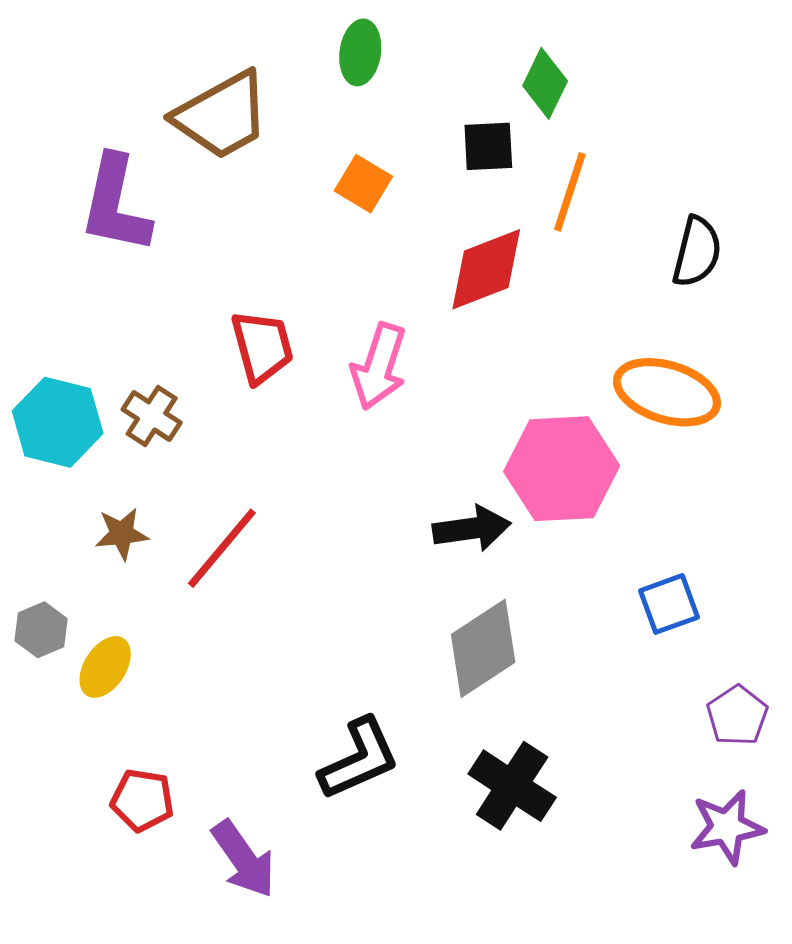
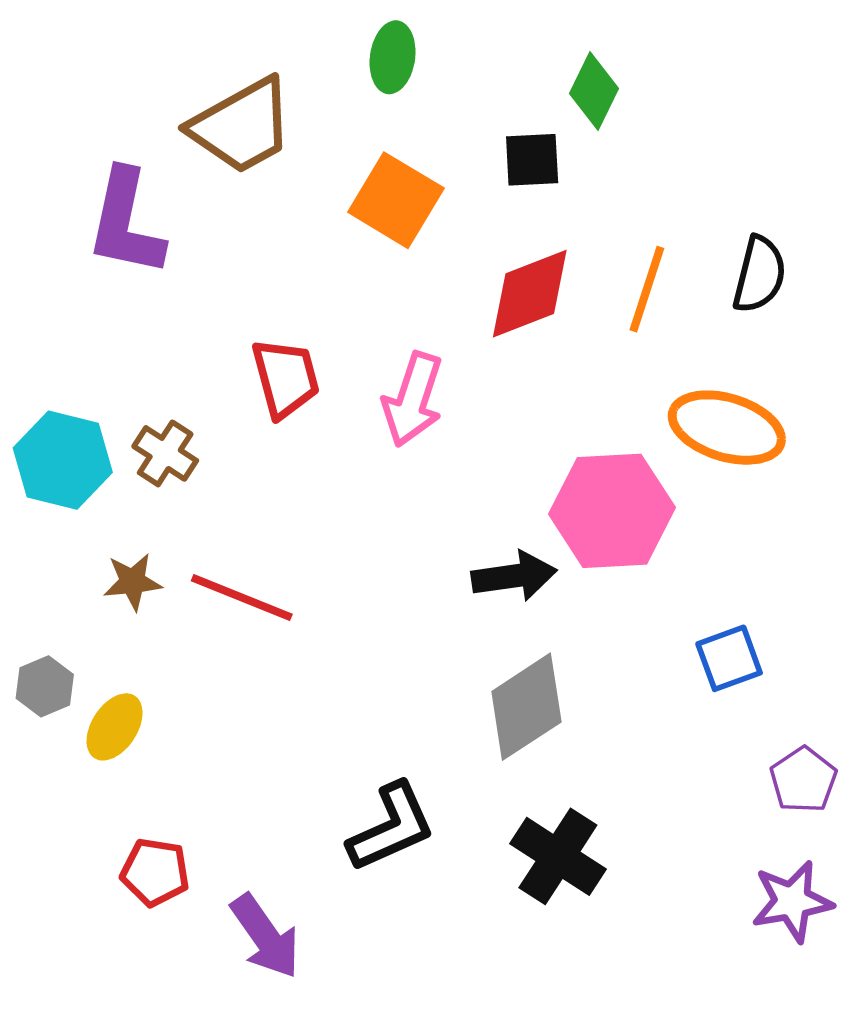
orange square: (363, 184) -> (396, 200), size x1.5
orange line: (570, 192) -> (647, 289), moved
red line: (222, 548) -> (242, 598), turned 72

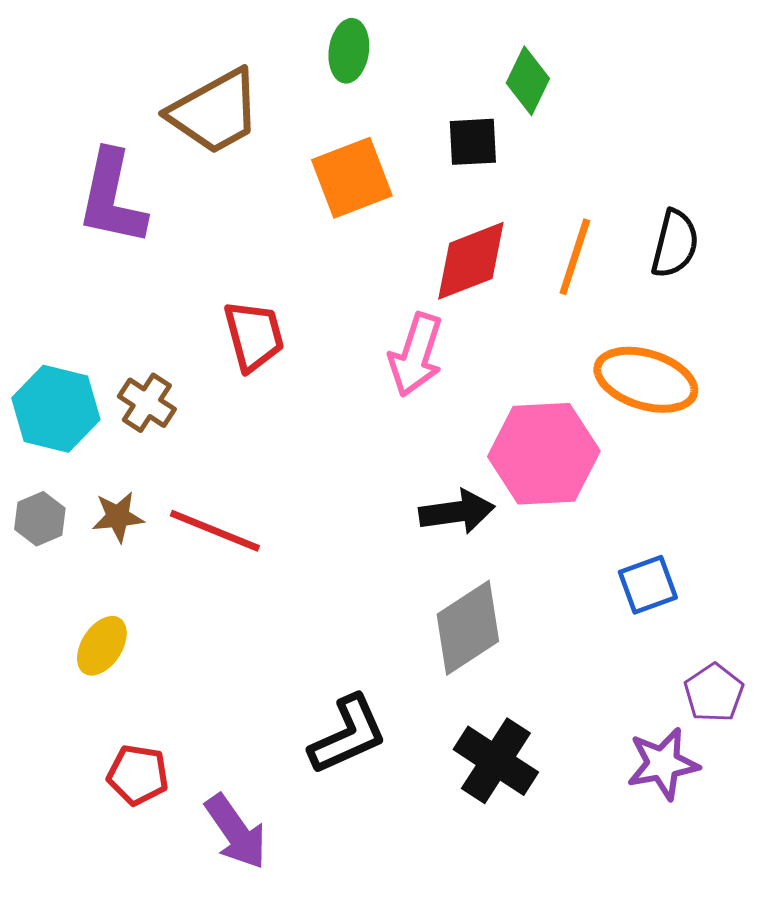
orange square: (396, 200) -> (352, 178), turned 38
pink arrow: (413, 399) -> (416, 355), moved
gray hexagon: (45, 686) -> (40, 519), moved
purple star: (792, 901) -> (663, 764), moved

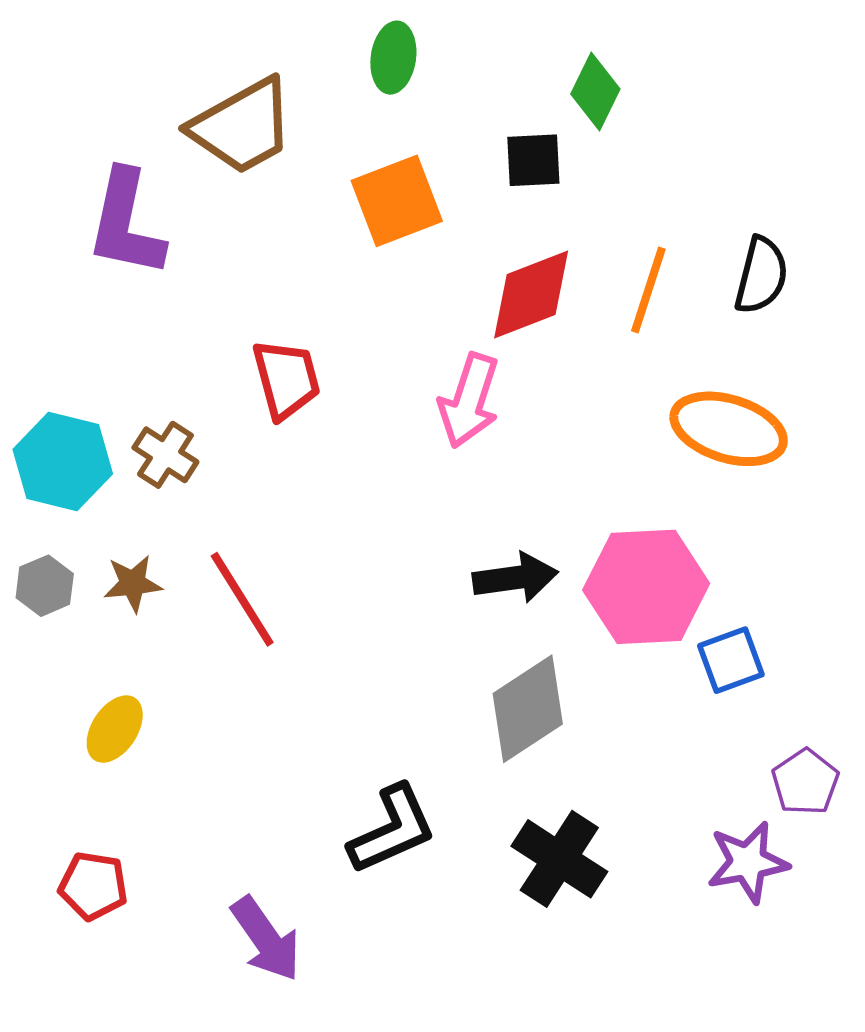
pink hexagon: (544, 454) -> (646, 587), moved
red line: (215, 531) -> (242, 599), turned 36
red pentagon: (138, 775) -> (93, 886), moved

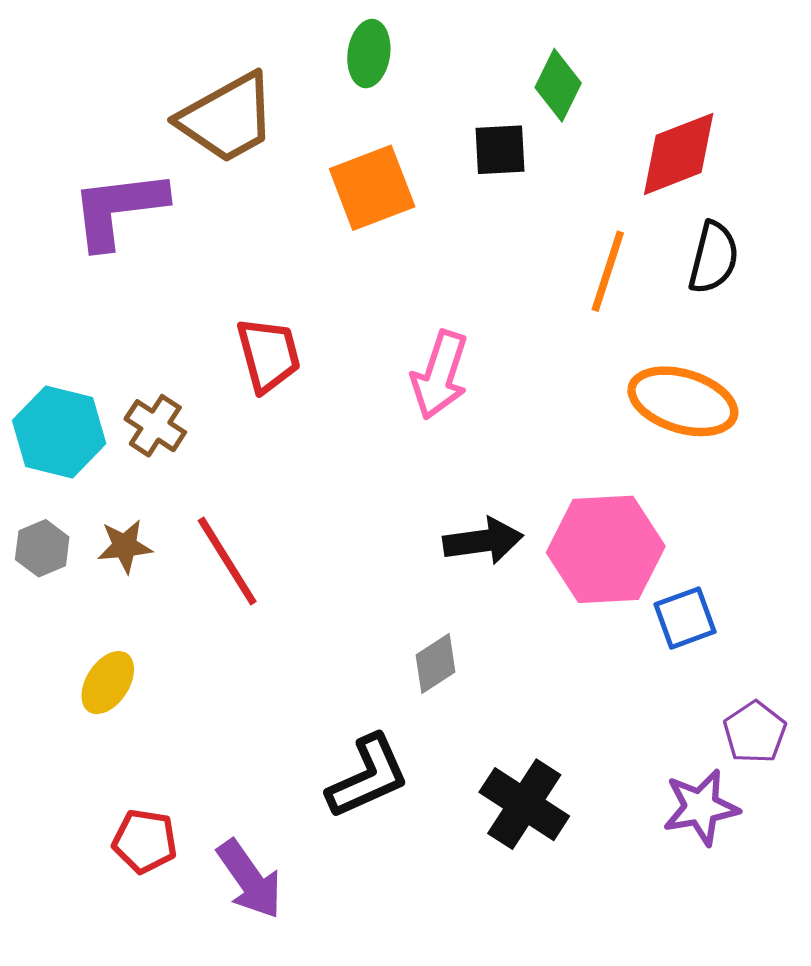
purple L-shape: (126, 223) -> (118, 209), turned 71
red diamond: (531, 295) -> (679, 154), moved
gray diamond: (528, 709) -> (435, 664), moved, size x0.6
red pentagon: (93, 886) -> (145, 841), moved

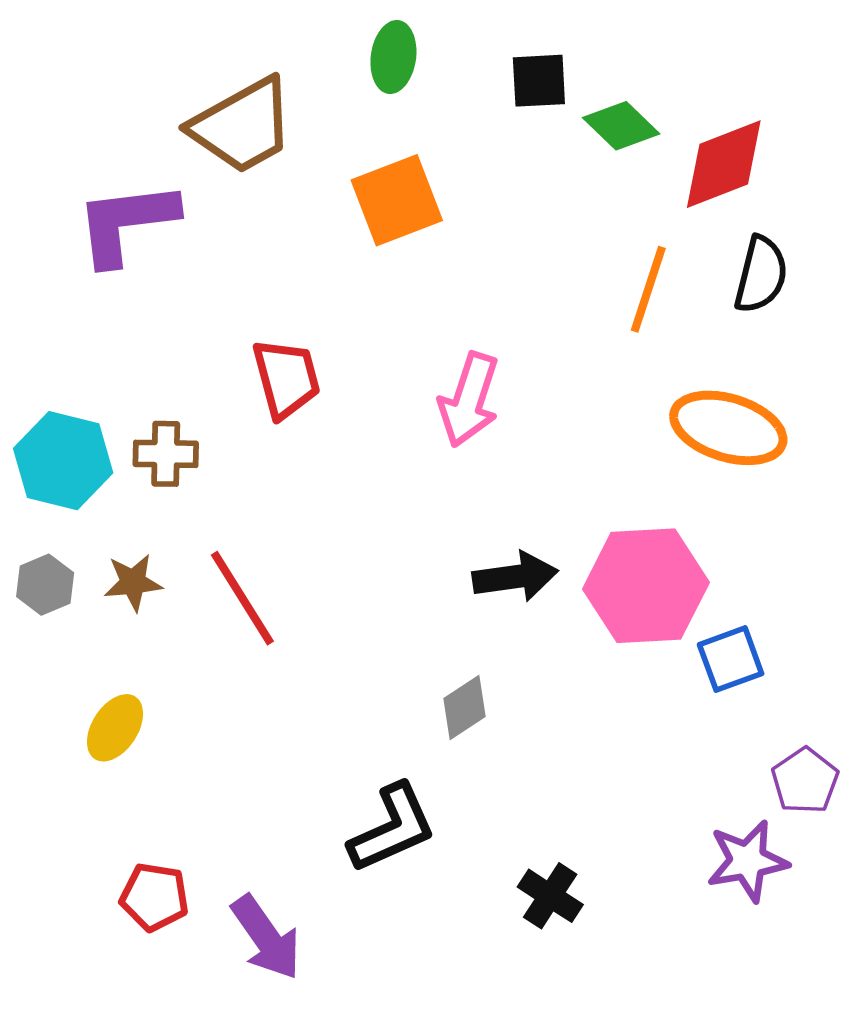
green diamond: (558, 85) -> (621, 126), moved, turned -72
black square: (500, 150) -> (539, 81), moved
brown cross: (155, 426) -> (166, 454), turned -32
black cross: (524, 804) -> (550, 896), moved, size x0.7

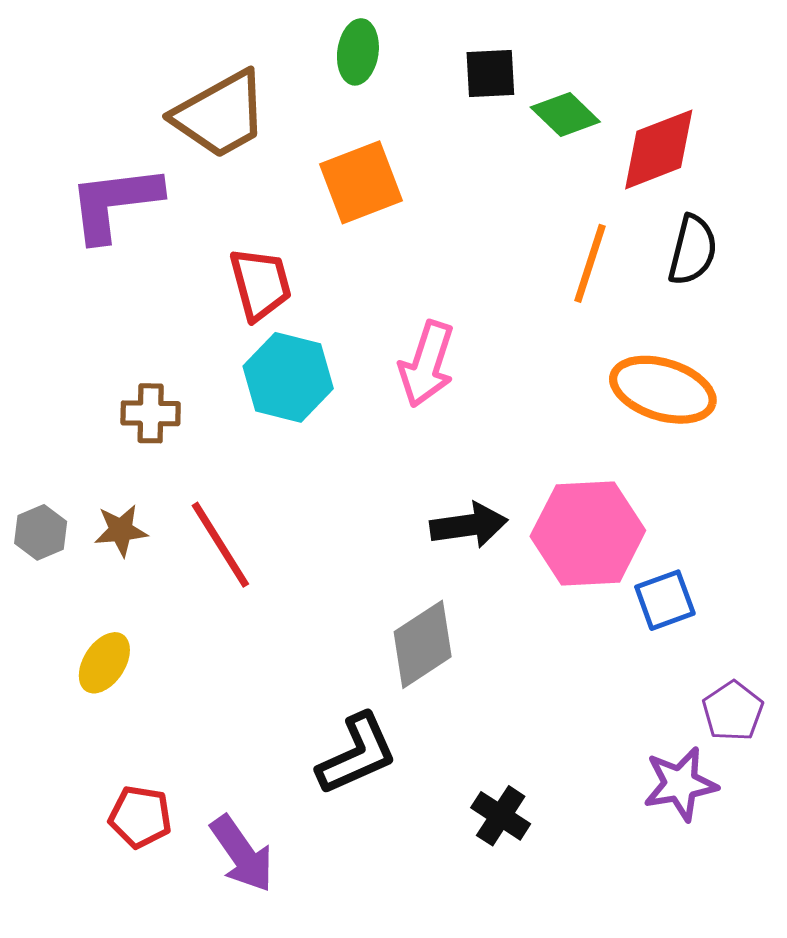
red trapezoid: (286, 378) -> (260, 284), moved
cyan hexagon: (63, 461) -> (288, 377), moved
gray diamond: (464, 708) -> (423, 644), size x1.5

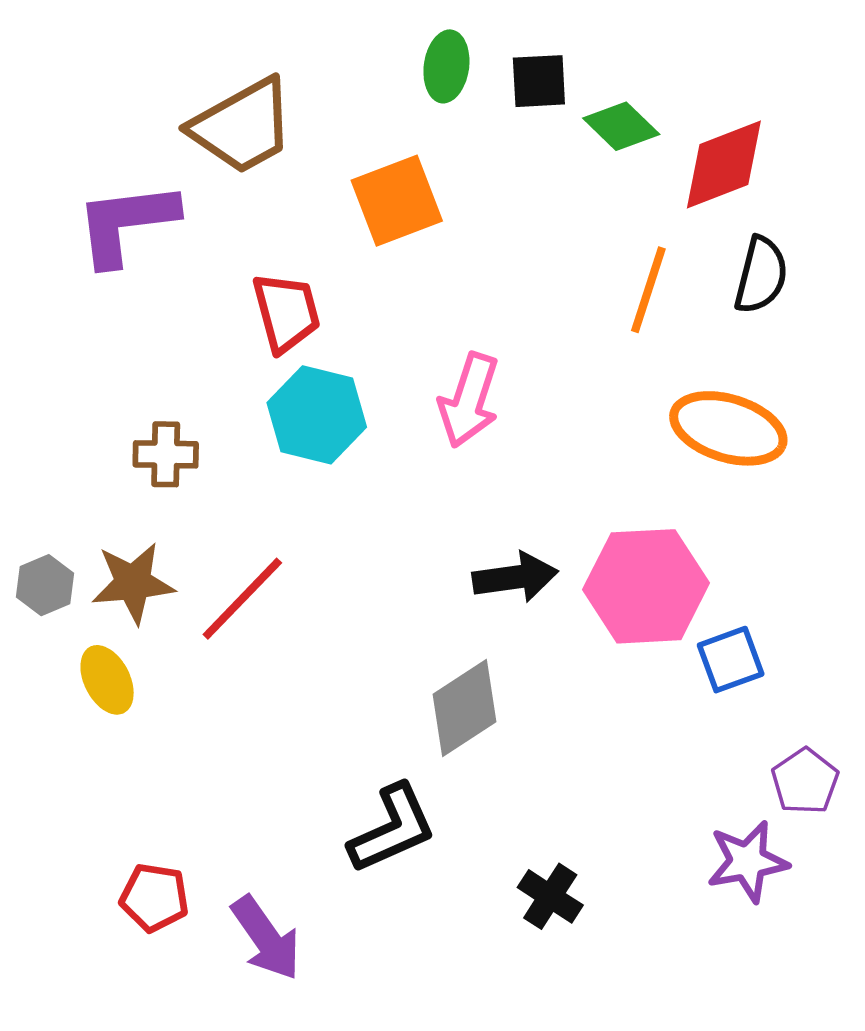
green ellipse: (358, 52) -> (446, 66), moved
brown star: (121, 530) -> (133, 583), size x1.4
red line: (220, 545) -> (242, 599), turned 76
yellow ellipse: (104, 663) -> (107, 680), moved, turned -60

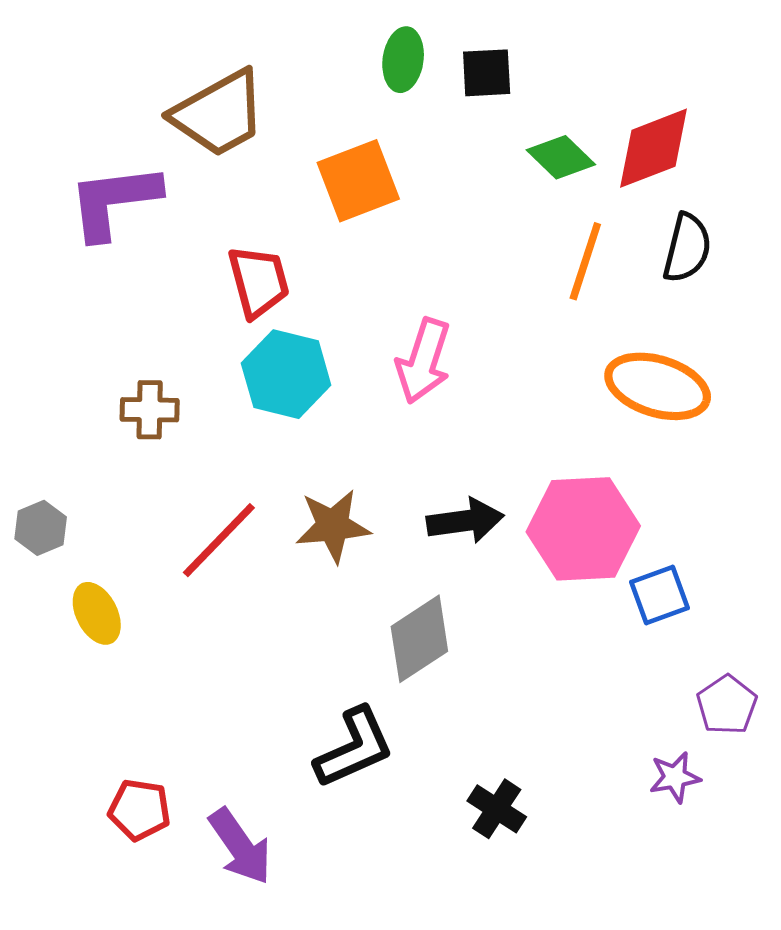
green diamond: (621, 126) -> (561, 157), moved
brown star: (133, 583) -> (333, 526), moved
purple star: (748, 861) -> (675, 777), size x0.7

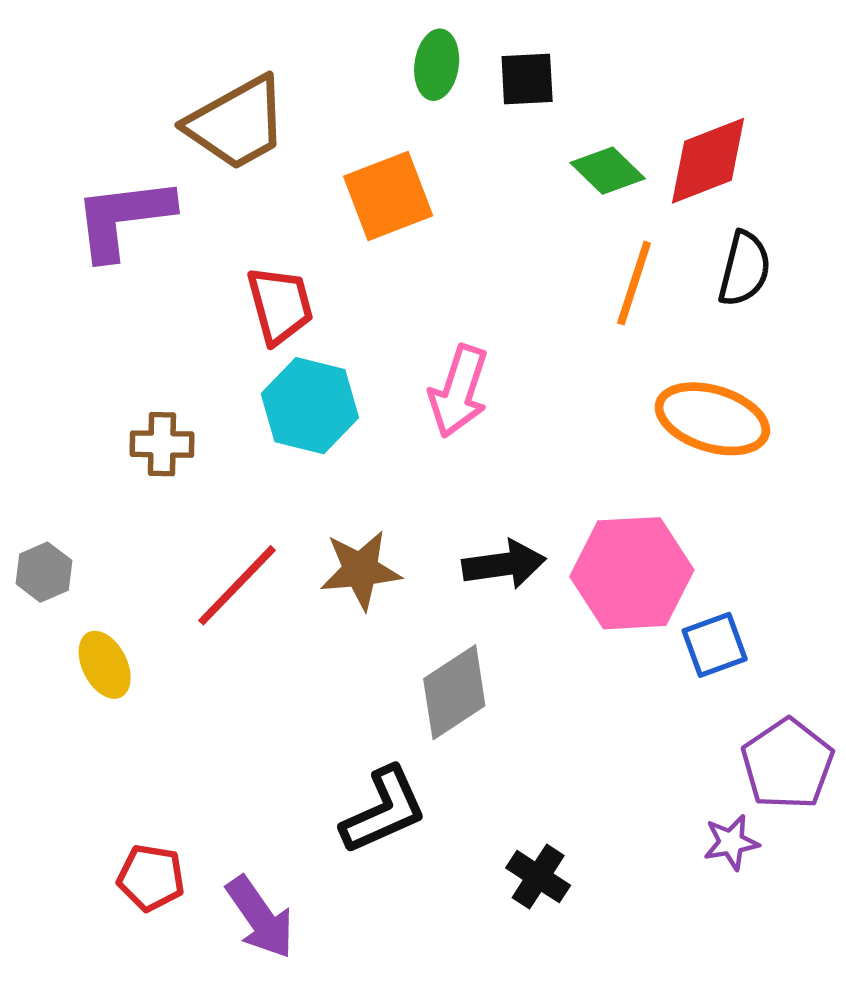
purple pentagon: (727, 705) -> (787, 764), size x1.4

